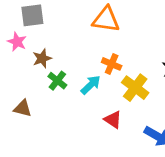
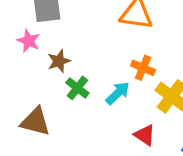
brown triangle: (23, 108) -> (35, 122), size x1.4

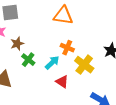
red triangle: (145, 135) -> (62, 82), moved

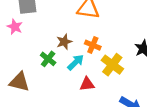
brown star: (17, 44) -> (64, 42), moved
red triangle: (62, 82) -> (87, 84), turned -40

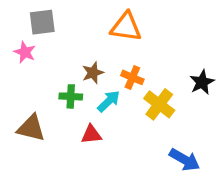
green cross: (48, 59) -> (71, 96), turned -35
red triangle: (87, 84) -> (91, 134), moved

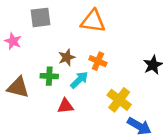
gray square: (42, 22) -> (40, 17), moved
yellow cross: (159, 104) -> (119, 100), moved
brown triangle: (31, 128) -> (18, 87), moved

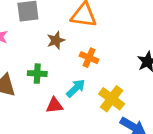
brown star: (67, 57) -> (56, 40), moved
cyan arrow: (79, 80) -> (76, 88), moved

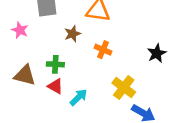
cyan arrow: (76, 88) -> (79, 97), moved
red triangle: (55, 105) -> (55, 86), moved, turned 35

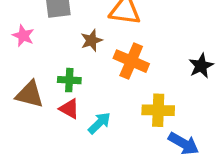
orange cross: (103, 50) -> (131, 61), size x1.5
yellow cross: (124, 87) -> (158, 110), turned -35

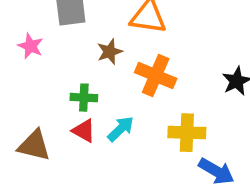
brown triangle: (30, 94) -> (34, 145), moved
cyan arrow: (99, 123) -> (121, 129), moved

